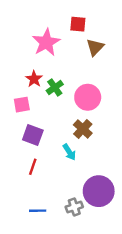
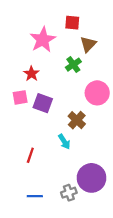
green cross: (55, 87) -> (73, 65), moved
pink circle: (88, 97) -> (97, 93), moved
purple square: (33, 135) -> (43, 103), moved

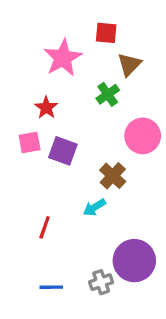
cyan arrow: (64, 142) -> (94, 207), turned 91

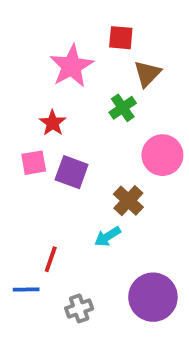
gray cross: (101, 282) -> (79, 308), moved
blue line: (51, 287) -> (26, 290), moved

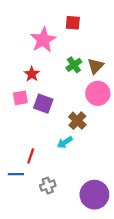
brown triangle: (147, 74) -> (96, 66), moved
purple circle: (153, 297) -> (94, 195), moved

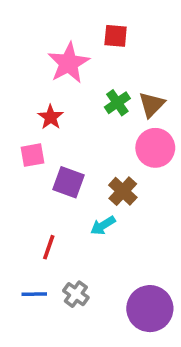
purple square: (43, 104) -> (69, 182), moved
blue line: (16, 174) -> (34, 294), moved
gray cross: (48, 186) -> (76, 294), turned -35

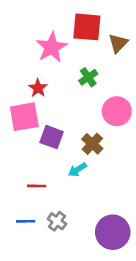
red square: (116, 36) -> (87, 27), size x1.6
brown triangle: (152, 105) -> (118, 43), moved
pink square: (33, 155) -> (24, 117), size x1.6
red line: (49, 247) -> (37, 186), turned 72

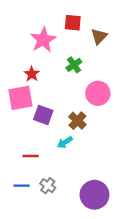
red square: (87, 27) -> (73, 23), size x0.7

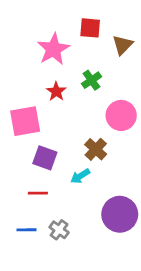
red star: (32, 74) -> (56, 91), moved
purple square: (43, 115) -> (45, 158), moved
purple circle: (94, 195) -> (120, 214), moved

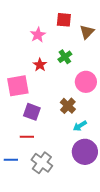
pink star: (53, 49) -> (38, 35), size x0.7
cyan arrow: (80, 176) -> (80, 126), moved
blue line: (27, 230) -> (11, 160), moved
gray cross: (59, 230) -> (42, 163), size x1.5

